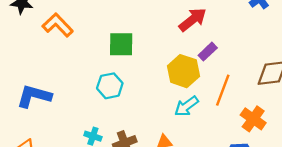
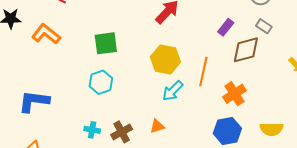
purple rectangle: (208, 52) -> (226, 27), moved
orange cross: (253, 119) -> (235, 94), turned 30

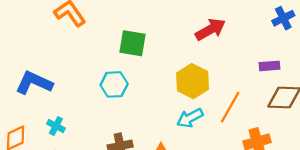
purple rectangle: (226, 27) -> (270, 66), turned 30
cyan cross: (92, 130) -> (56, 126), moved

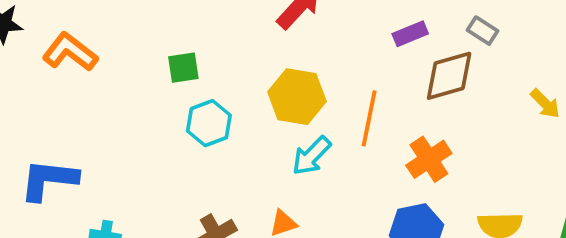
green square: (132, 43) -> (183, 68), size x0.7
cyan hexagon: (114, 84) -> (209, 123), moved

